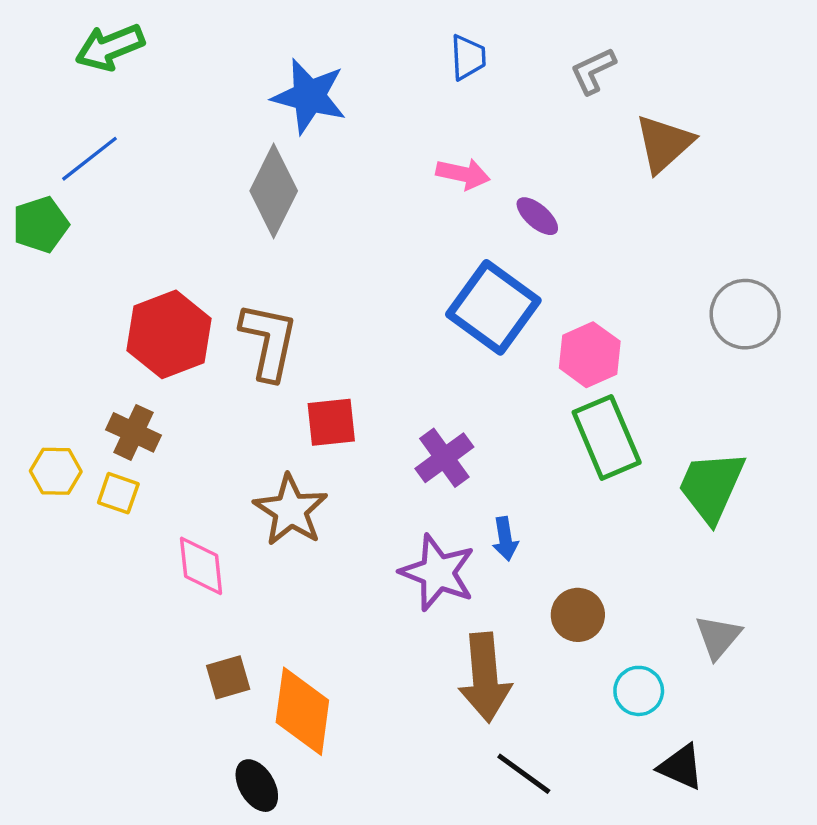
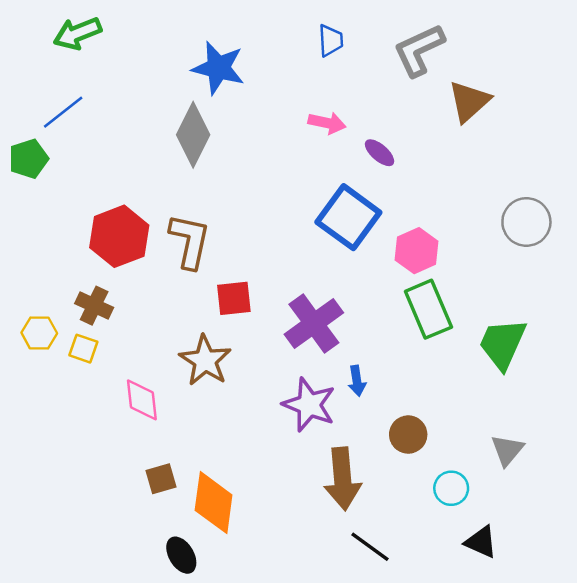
gray L-shape: (593, 71) -> (419, 50), size x1.6
purple cross: (444, 458) -> (314, 323), size x1.4

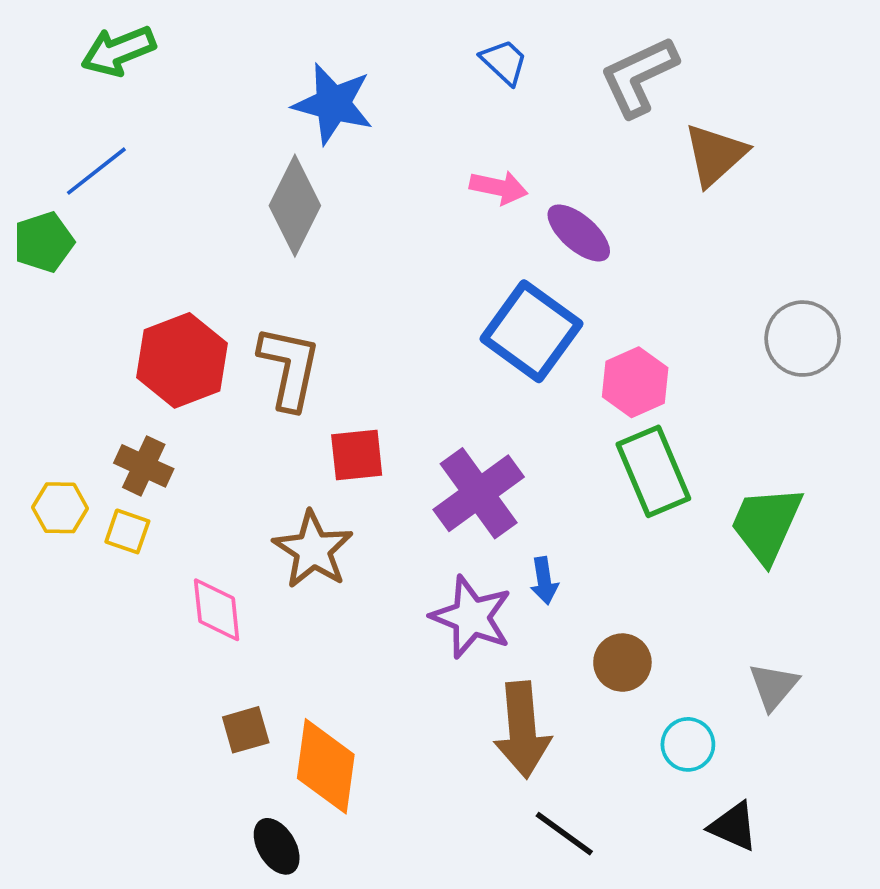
blue trapezoid: (331, 40) -> (504, 62), turned -44
purple ellipse: (380, 153) -> (579, 233), size x1.4

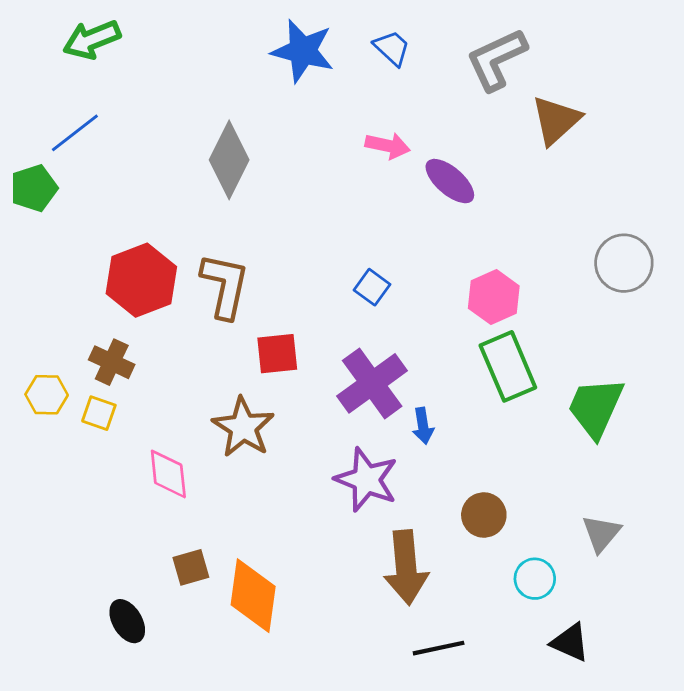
blue star: (333, 104) -> (303, 51), moved
blue square: (531, 331) -> (372, 287), moved, size x0.5
blue arrow: (544, 581) -> (423, 426), moved
black line: (564, 834) -> (439, 648), turned -48
black ellipse: (277, 846) -> (127, 621), moved

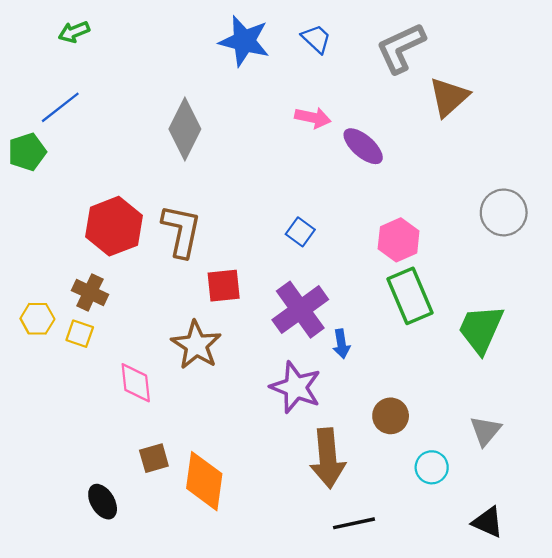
green arrow: (92, 40) -> (74, 32), size x0.7
black triangle: (570, 642) -> (488, 522), moved

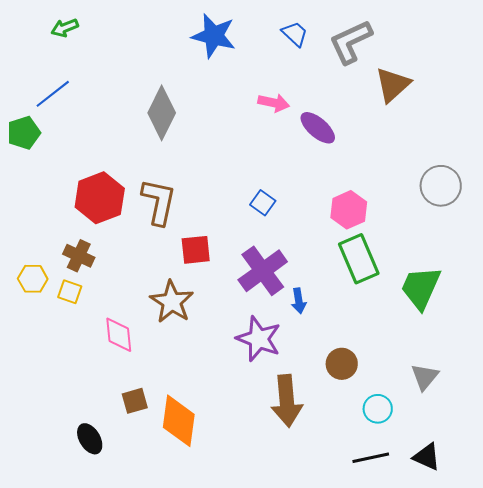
blue trapezoid: (316, 39) -> (295, 34), moved
black line: (354, 523) -> (371, 458), moved

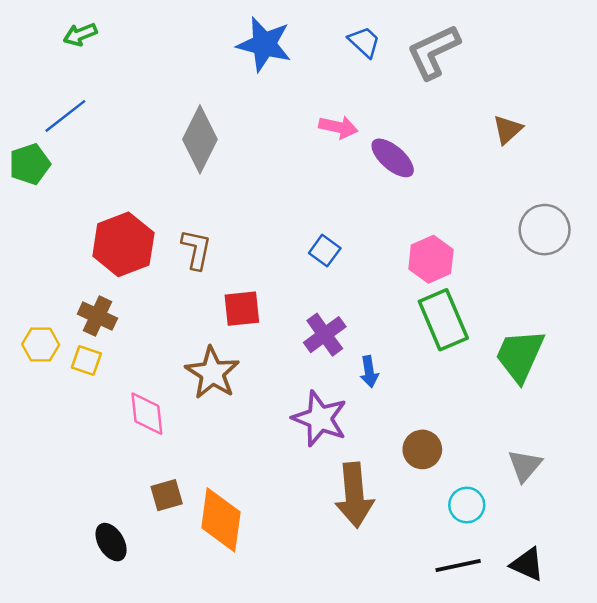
brown triangle: (393, 85) -> (508, 130), moved, size x0.7
brown L-shape: (159, 202) -> (196, 249), size x0.7
purple cross: (263, 271) -> (325, 335), size x0.7

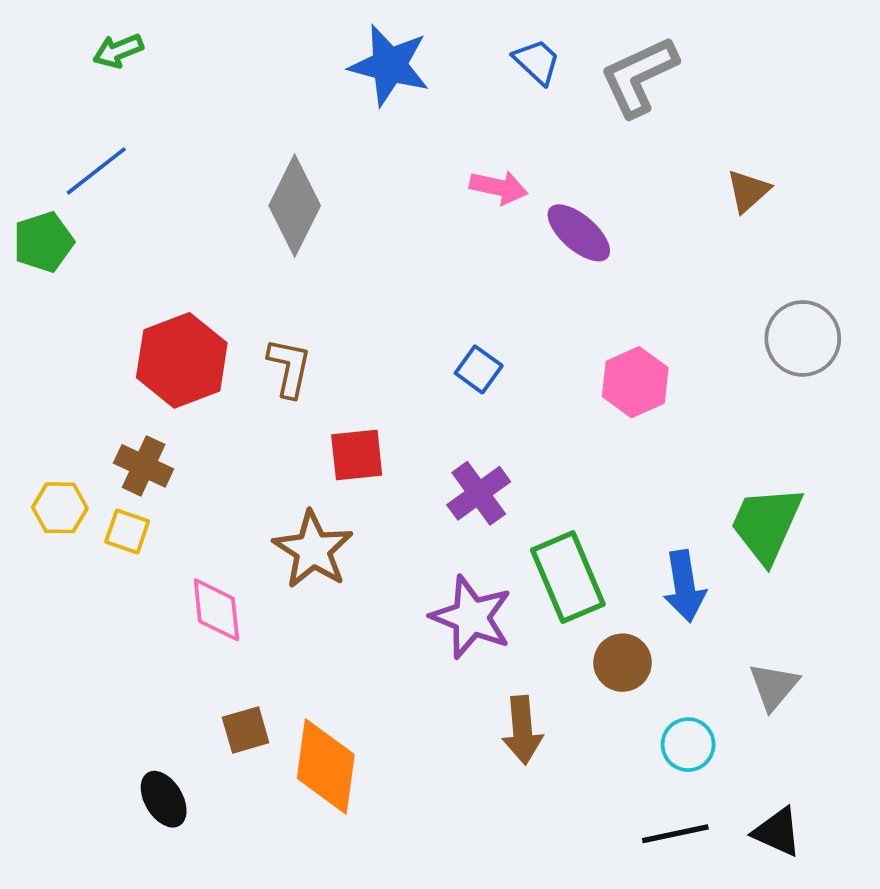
green rectangle: (443, 320) -> (568, 577), moved
blue arrow: (369, 372) -> (684, 586), moved, size x1.5
brown arrow: (354, 495) -> (522, 730), size x0.7

